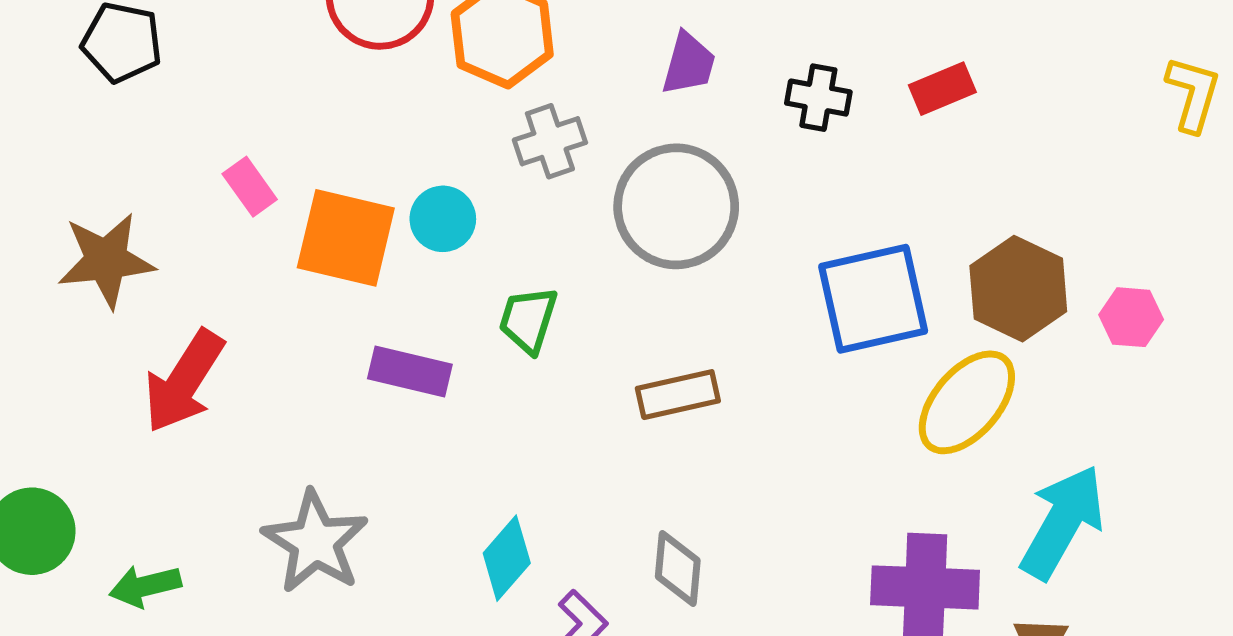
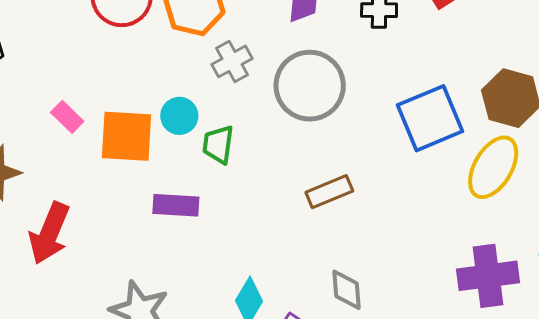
green trapezoid: (528, 320) -> (218, 144), moved

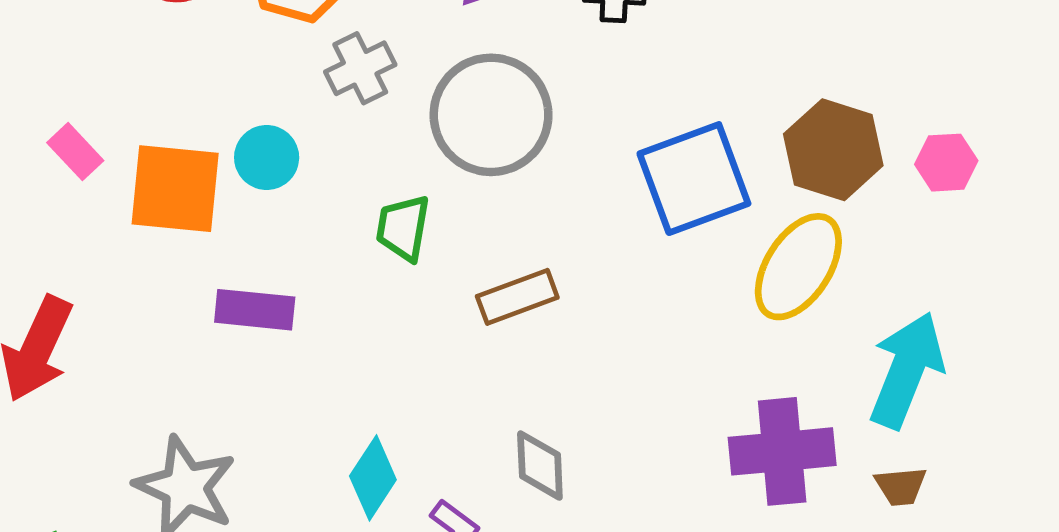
green trapezoid: (218, 144) -> (403, 228), moved

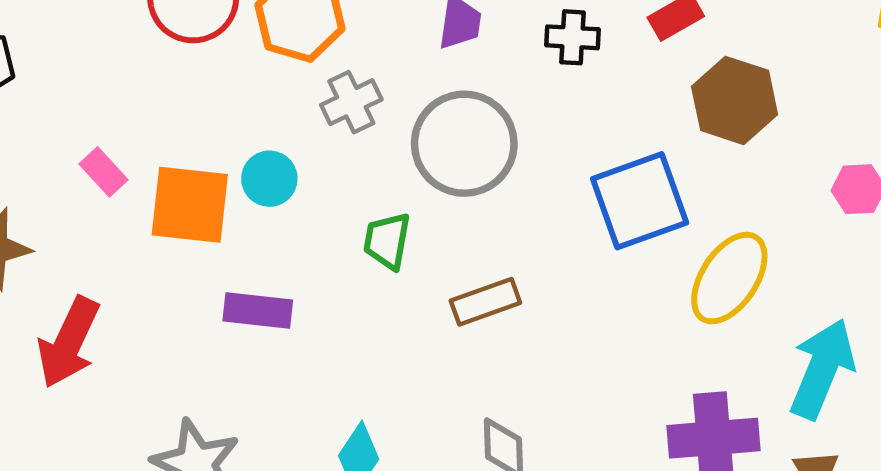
brown hexagon: (833, 150) -> (735, 100), moved

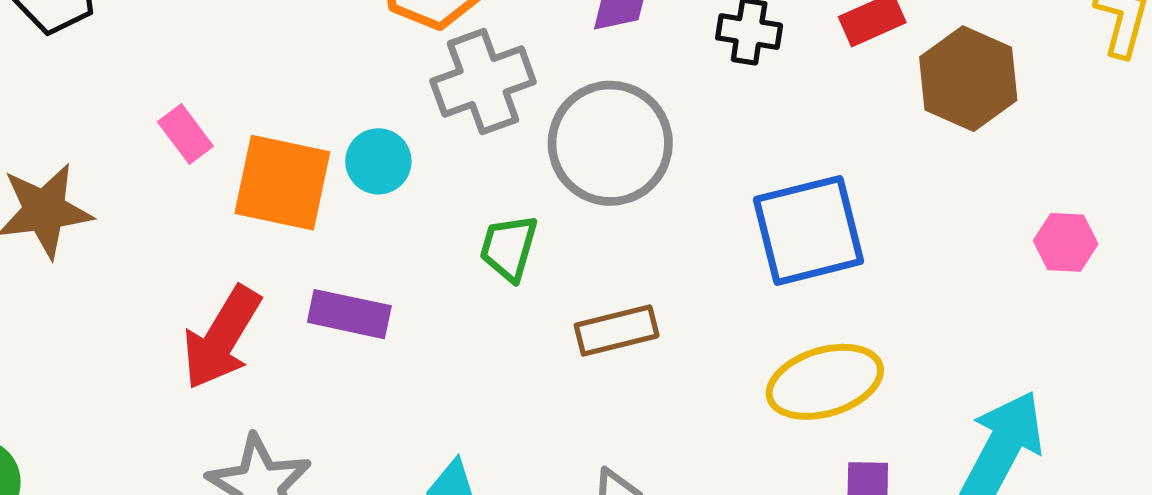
brown hexagon: (735, 100) -> (968, 79), moved
gray cross: (351, 102) -> (483, 82), size x1.4
yellow ellipse: (729, 278) -> (825, 382), moved, turned 34
red arrow: (69, 342) -> (222, 338), moved

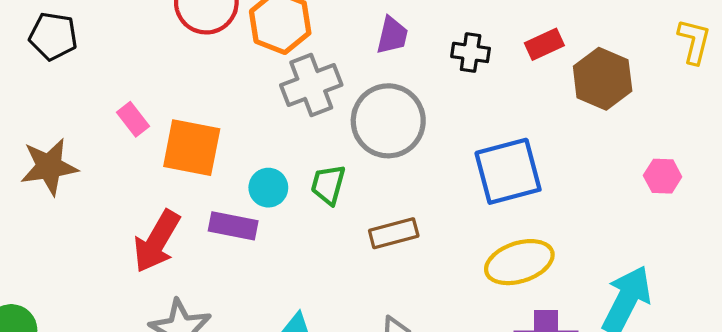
cyan circle: (378, 161) -> (268, 188), moved

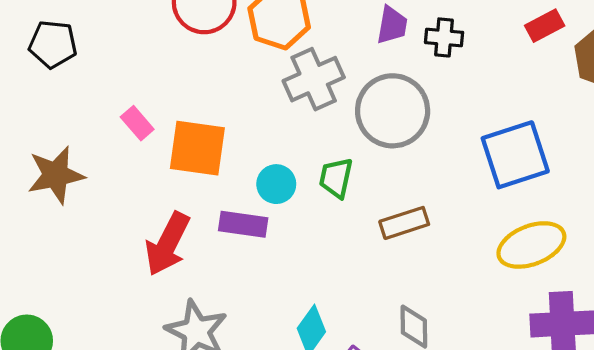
black cross: (471, 52) -> (444, 37), moved

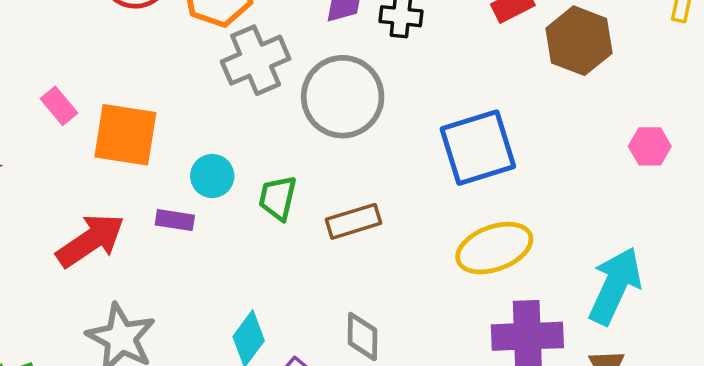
green trapezoid: (336, 178) -> (278, 198), moved
purple rectangle: (243, 224) -> (175, 220), size x0.7
red arrow: (168, 244) -> (91, 240), turned -152

